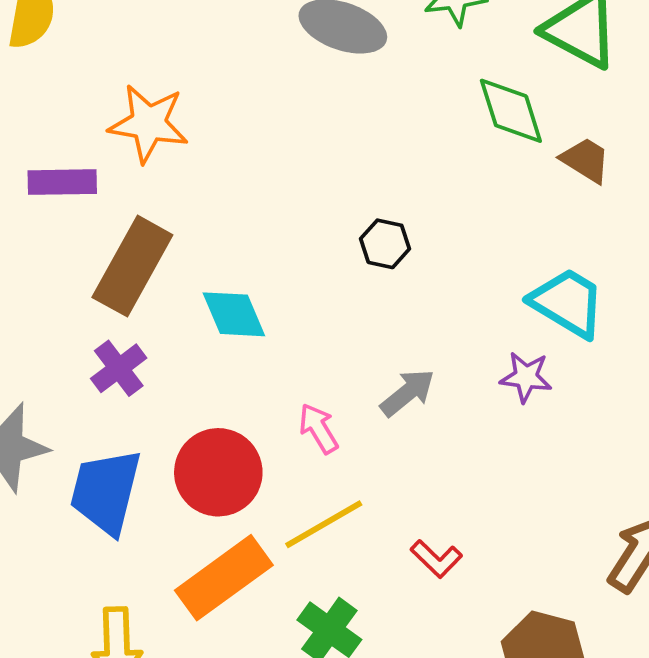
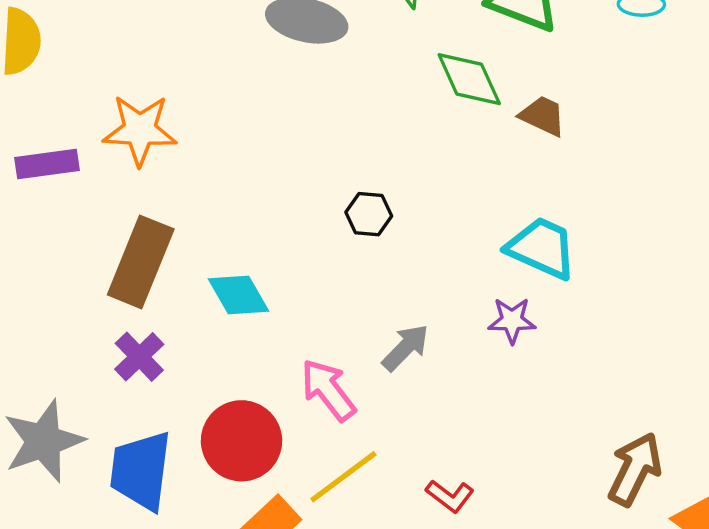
purple rectangle: (62, 182) -> (47, 164), moved
pink arrow: (319, 428) -> (328, 390), size x1.4

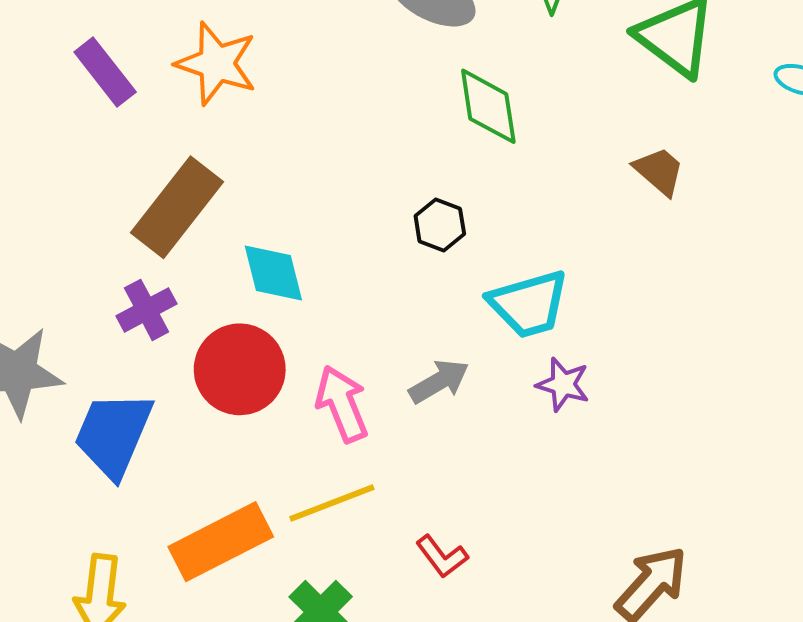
green diamond: (469, 79) -> (488, 106), moved
purple rectangle: (47, 164) -> (105, 72), turned 44
cyan trapezoid: (542, 248) -> (529, 304), moved, turned 124
red circle: (241, 441) -> (240, 369), moved

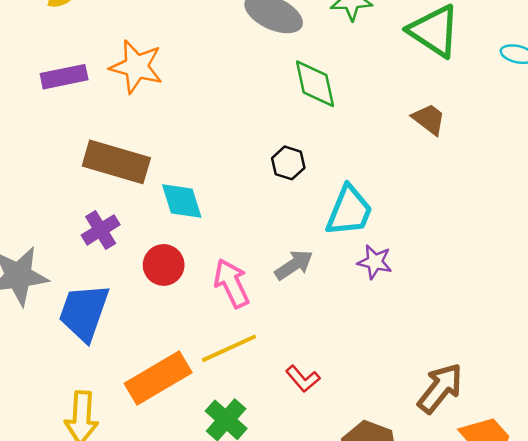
purple rectangle: (105, 72) -> (64, 77), turned -60
brown rectangle: (177, 207) -> (116, 162), turned 72
cyan trapezoid: (529, 304) -> (349, 211), turned -48
red circle: (240, 369) -> (164, 265), size x0.7

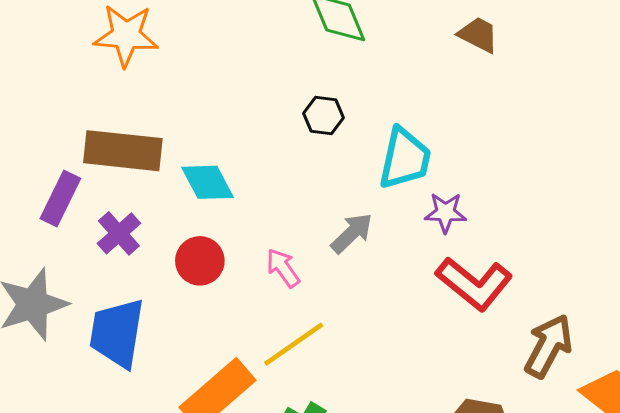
purple rectangle: (64, 77) -> (60, 199), moved, turned -42
pink arrow: (232, 283) -> (283, 268), size x0.7
red L-shape: (303, 379) -> (474, 284), moved, size x1.8

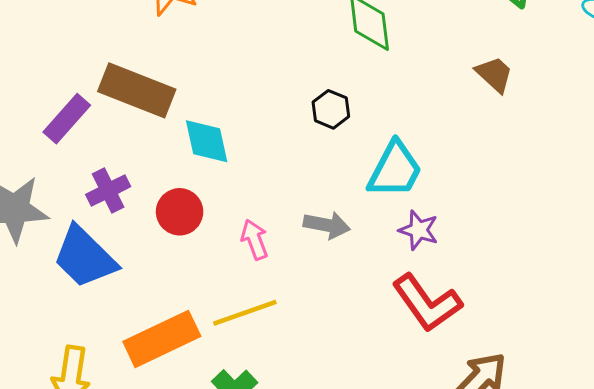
purple cross: (119, 233) -> (108, 191), moved
gray arrow: (352, 233) -> (327, 225), turned 39
blue trapezoid: (117, 333) -> (85, 257), turned -70

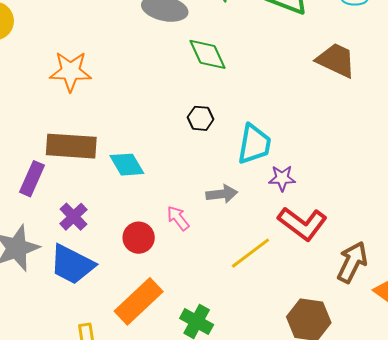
brown trapezoid: (494, 74) -> (336, 60), moved, size x1.5
red circle: (180, 212) -> (139, 238), moved
yellow line: (245, 313) -> (250, 253), moved

